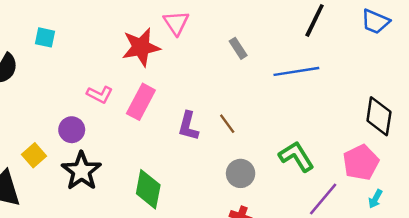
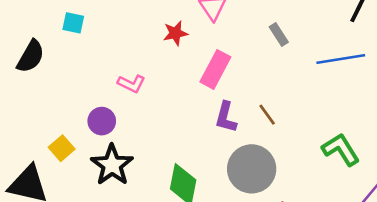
red star: (141, 47) -> (175, 33), size x0.6
pink rectangle: (141, 102) -> (215, 69), moved
gray circle: (241, 173) -> (252, 169), moved, size x1.6

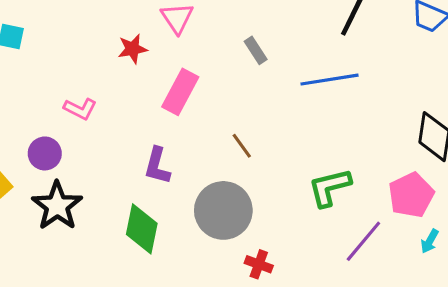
purple L-shape: (226, 117) -> (157, 166), moved
green L-shape: (341, 150) -> (330, 187), turned -72

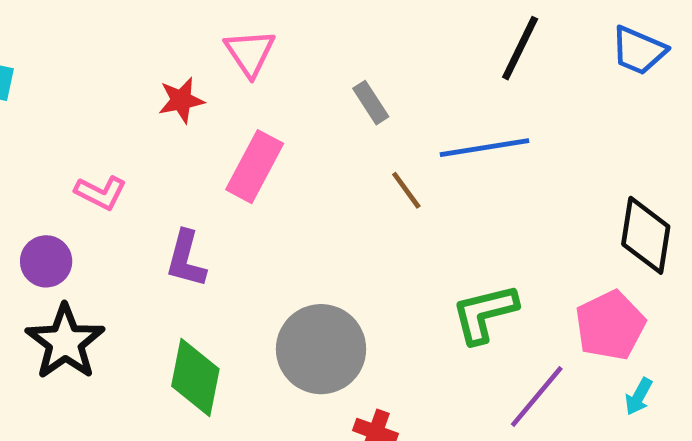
brown line: (242, 146) -> (406, 190), moved
purple L-shape: (157, 166) -> (186, 259), moved

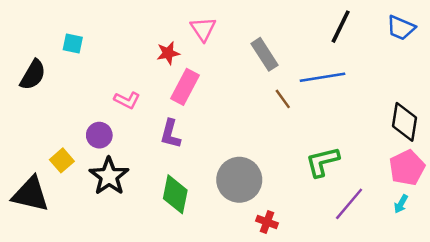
gray rectangle: (371, 103) -> (265, 54), size x1.5
pink rectangle: (255, 167) -> (185, 87), moved
pink pentagon: (610, 325) -> (407, 168), moved

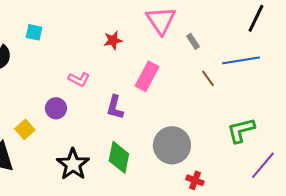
pink triangle: (203, 29) -> (161, 20), moved, size x1.4
gray rectangle: (265, 54) -> (193, 41), size x0.6
pink rectangle: (185, 87) -> (147, 76), moved
black star: (109, 176) -> (73, 164), moved

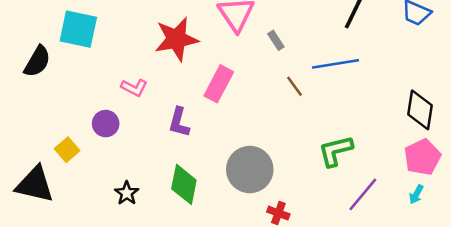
cyan square: (34, 32) -> (78, 29), size x1.8
red star: (113, 40) -> (176, 39), size x1.8
black star: (73, 164) -> (127, 193), size x0.6

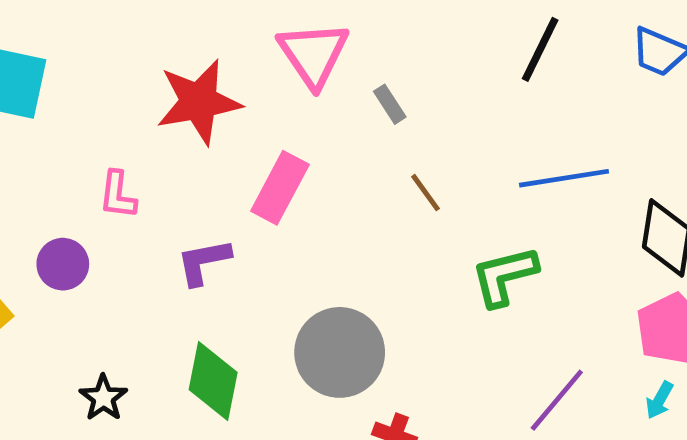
blue line: (336, 64) -> (564, 178), moved
pink L-shape: (134, 88) -> (118, 195), turned 70
purple L-shape: (179, 122) -> (204, 262), turned 64
green L-shape: (336, 151) -> (504, 276), moved

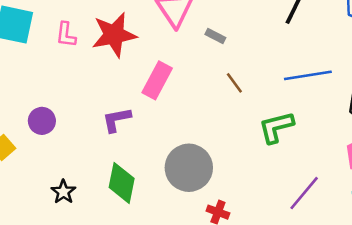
gray rectangle: (390, 104) -> (215, 36), turned -30
pink L-shape: (118, 195) -> (66, 35), moved

